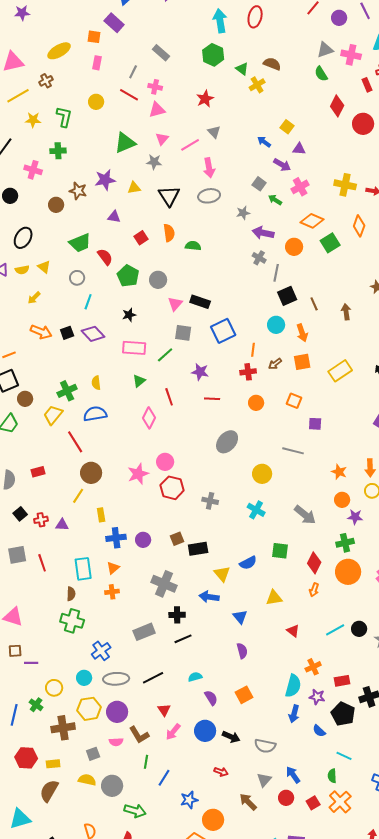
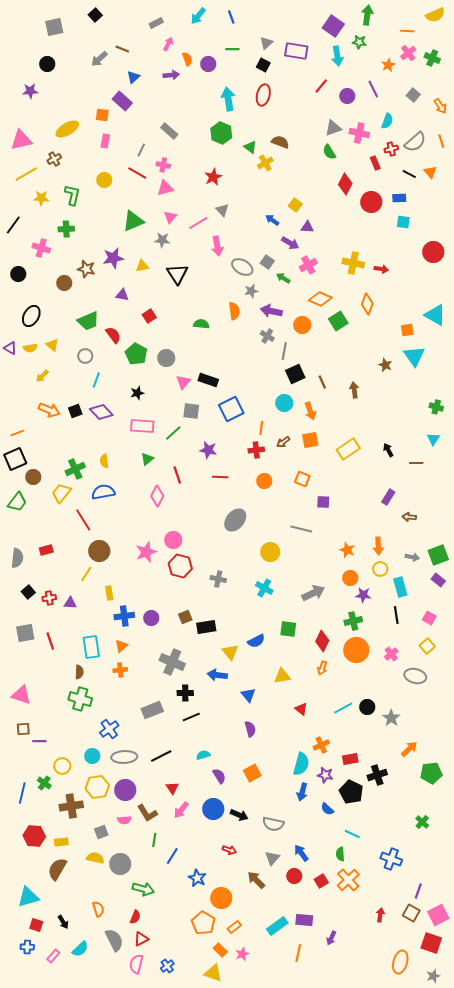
gray ellipse: (209, 196) -> (242, 267), moved, turned 40
orange semicircle: (169, 233) -> (234, 311), moved
gray arrow: (305, 515) -> (313, 593), turned -65
blue star: (189, 800) -> (197, 878), turned -30

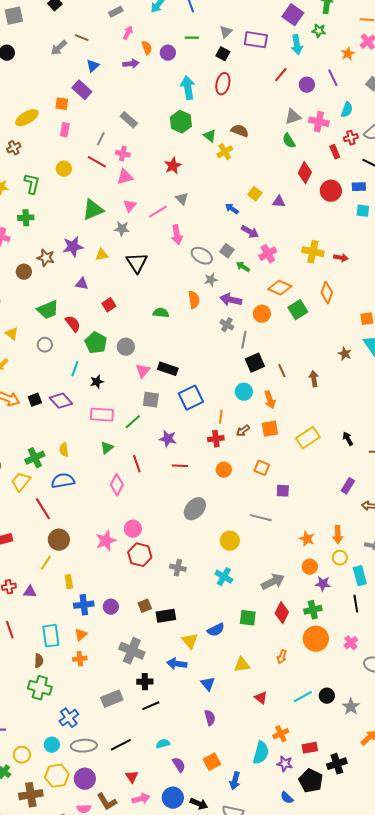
purple triangle: (307, 227) -> (279, 202), moved
cyan line: (96, 380) -> (75, 369), moved
red diamond: (322, 641) -> (282, 613), moved
blue arrow: (302, 792) -> (235, 781), moved
pink arrow: (181, 810) -> (141, 799), turned -144

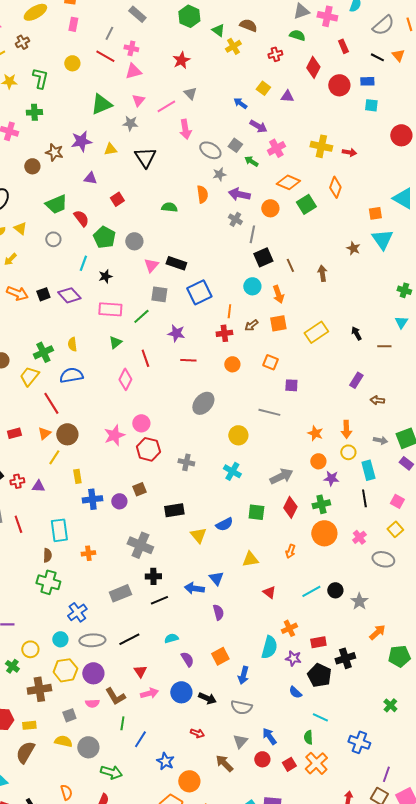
red cross: (351, 138) -> (275, 54), moved
green semicircle: (289, 141) -> (297, 35), turned 140
brown square: (145, 606) -> (139, 489), moved
orange triangle: (81, 635) -> (44, 433), moved
blue arrow: (177, 664) -> (194, 588), moved

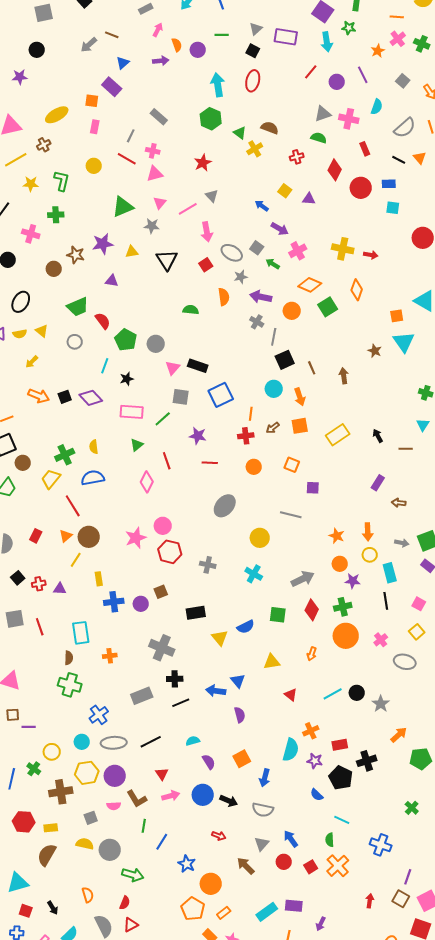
red square: (117, 199) -> (206, 265), moved
red rectangle: (14, 433) -> (36, 536), turned -48

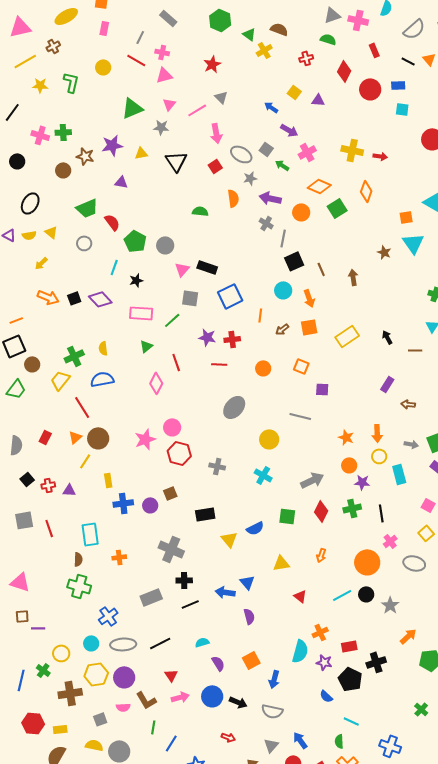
green cross: (56, 215) -> (63, 132), moved
red cross: (246, 436) -> (232, 339), moved
black line: (386, 601) -> (381, 513), moved
orange circle: (346, 636) -> (367, 562), moved

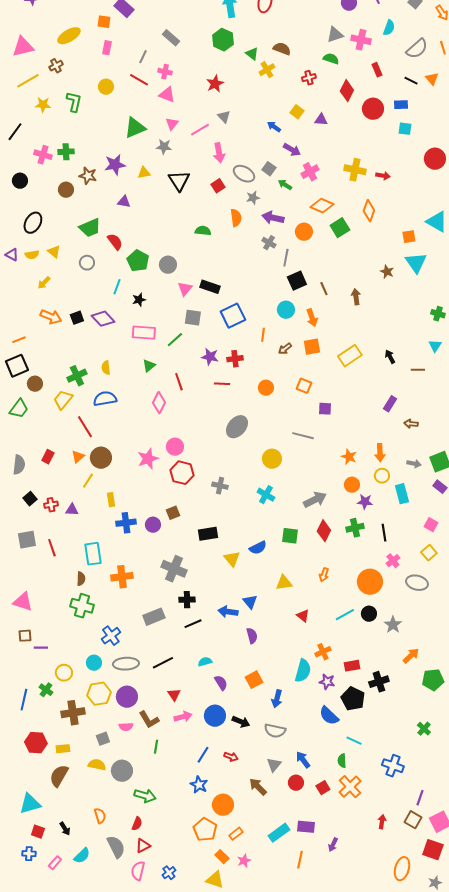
pink triangle: (164, 75) -> (167, 95), turned 36
orange cross: (119, 557) -> (122, 577), size x1.5
blue semicircle: (326, 696) -> (329, 716), size x1.5
blue line: (171, 743) -> (203, 755), moved

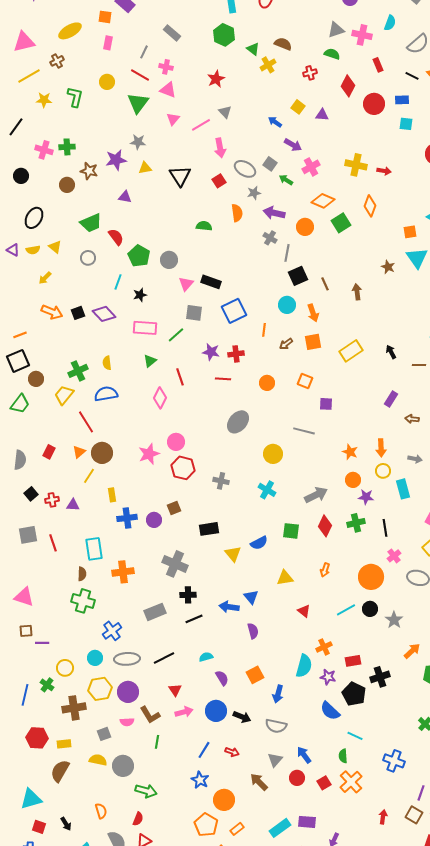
green triangle: (135, 128) -> (138, 103), moved, turned -30
gray star: (164, 147) -> (138, 142), moved

